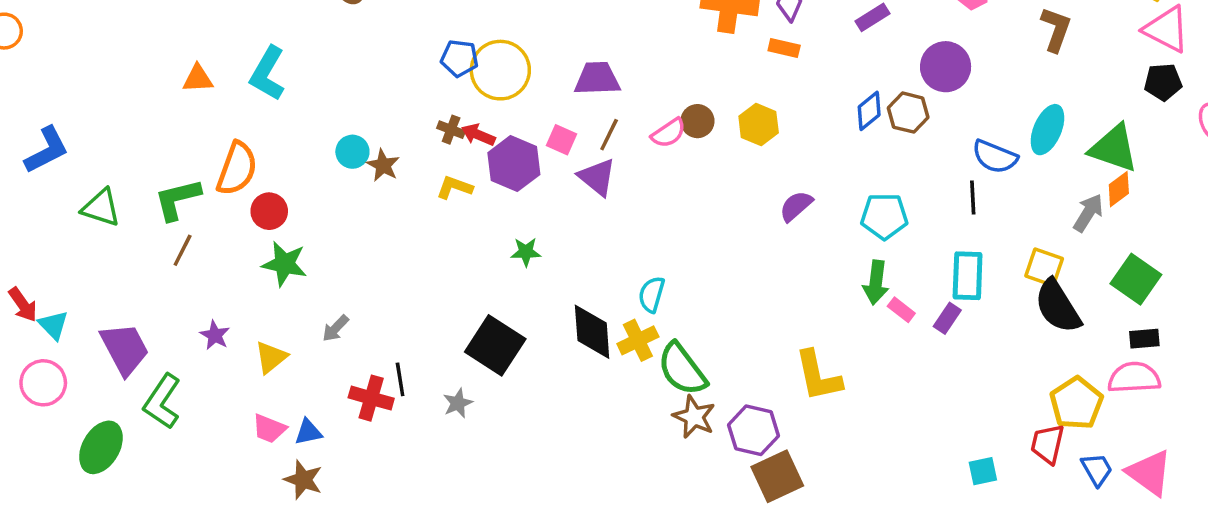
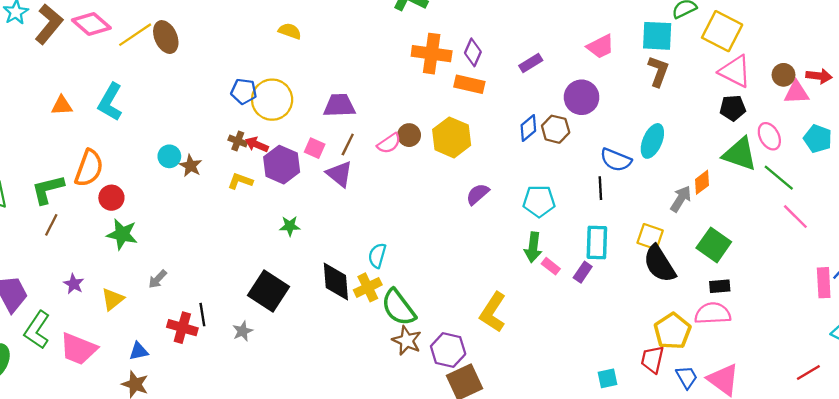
orange rectangle: (784, 48) -> (469, 84), size x1.4
yellow hexagon: (759, 124) -> (452, 137), size x1.4
green triangle: (1114, 148) -> (740, 154), moved
yellow L-shape: (818, 376) -> (493, 312), turned 45
pink trapezoid: (269, 429) -> (78, 349), moved, size x1.6

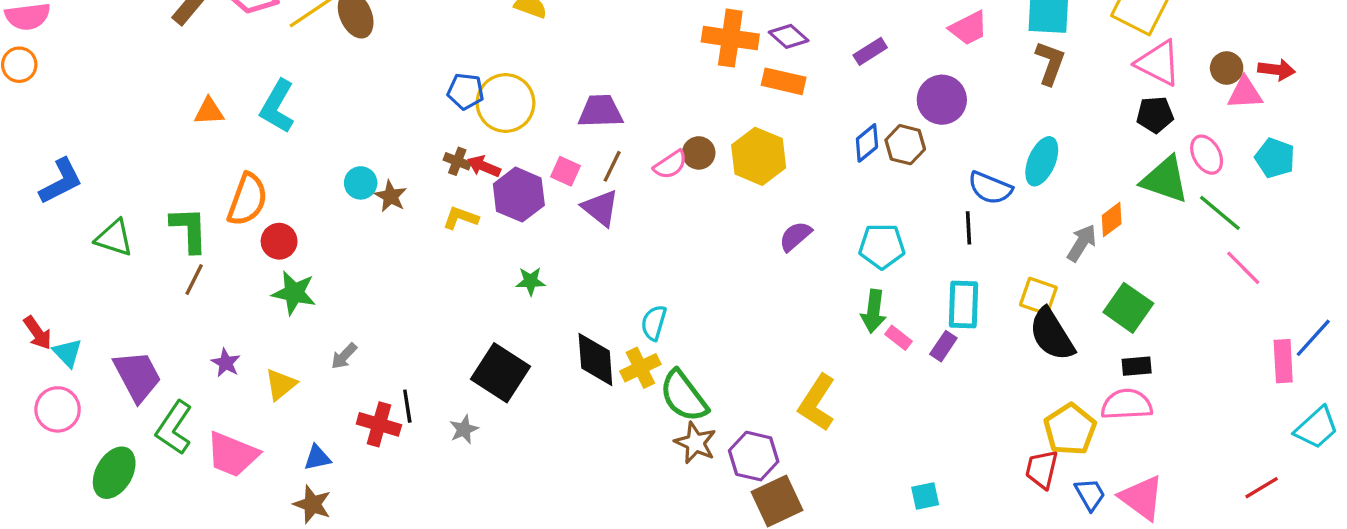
purple diamond: (473, 52) -> (789, 36), turned -72
green L-shape: (48, 189) -> (189, 230), turned 102
cyan square: (608, 378) -> (925, 496), moved

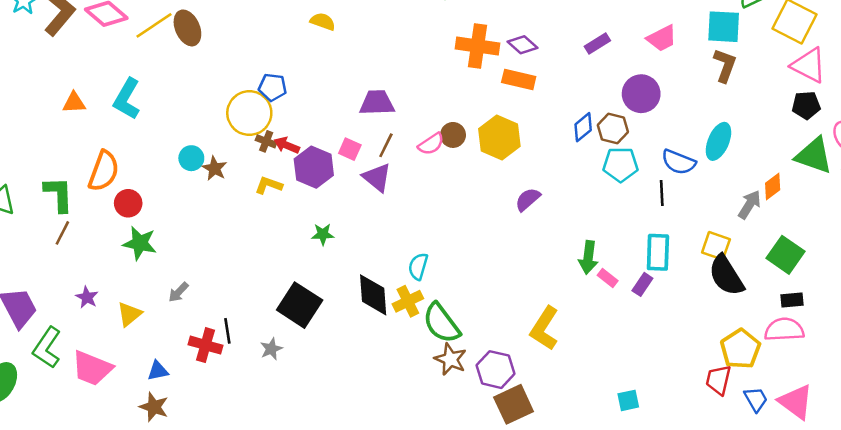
purple rectangle: (870, 51) -> (597, 43), moved
yellow circle: (506, 103) -> (249, 113), moved
cyan pentagon: (882, 246) -> (621, 165), moved

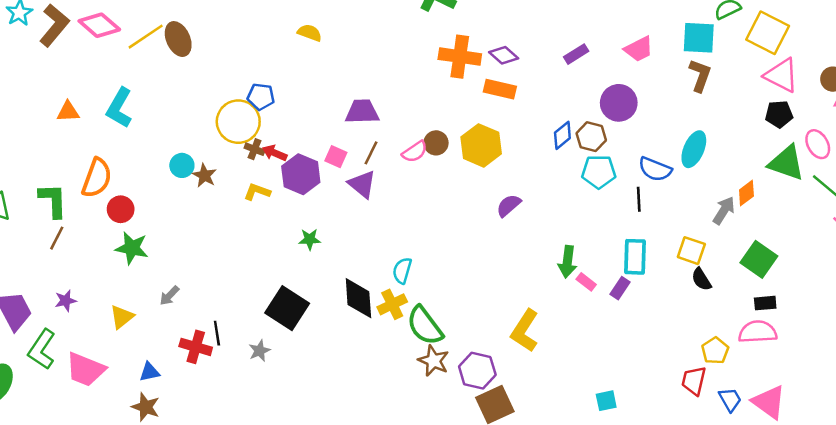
black semicircle: (726, 275) -> (701, 279), size x0.6
purple star: (87, 297) -> (66, 301), moved, turned 30
yellow pentagon: (740, 349) -> (715, 351), size x0.7

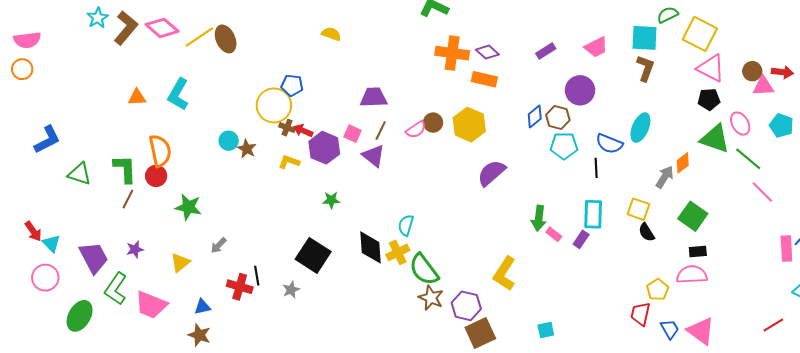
orange semicircle: (97, 178) -> (160, 151), turned -32
purple semicircle: (509, 205) -> (491, 173), size x1.4
red circle: (121, 209) -> (156, 176), moved
cyan square: (606, 401) -> (546, 330), moved

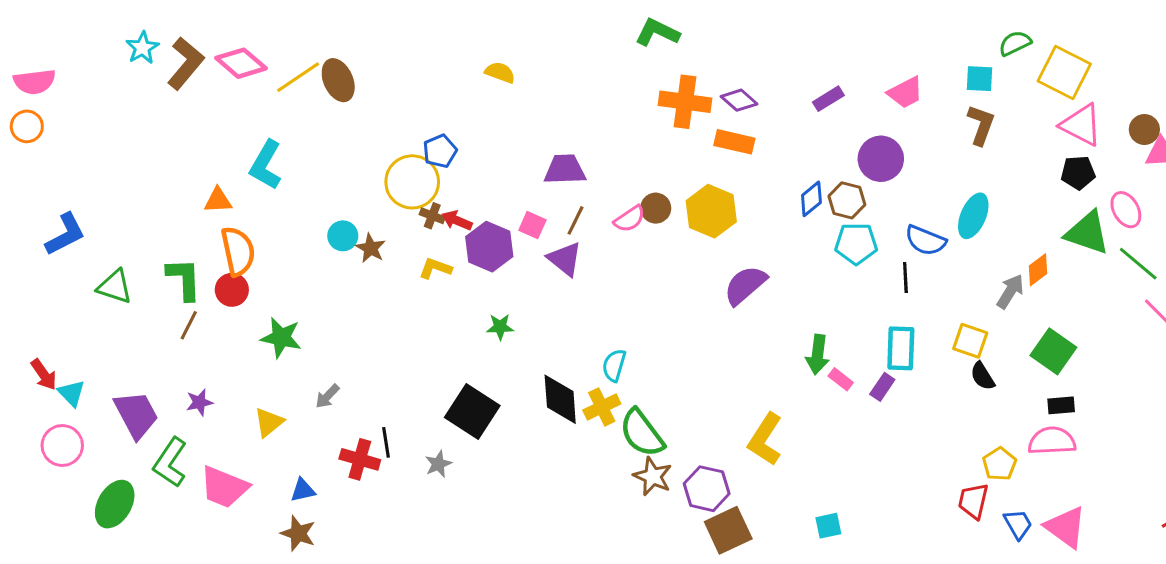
cyan square: (644, 38) -> (979, 79), size x0.7
blue pentagon: (292, 85) -> (440, 151), turned -30
orange triangle: (137, 97) -> (218, 200), moved

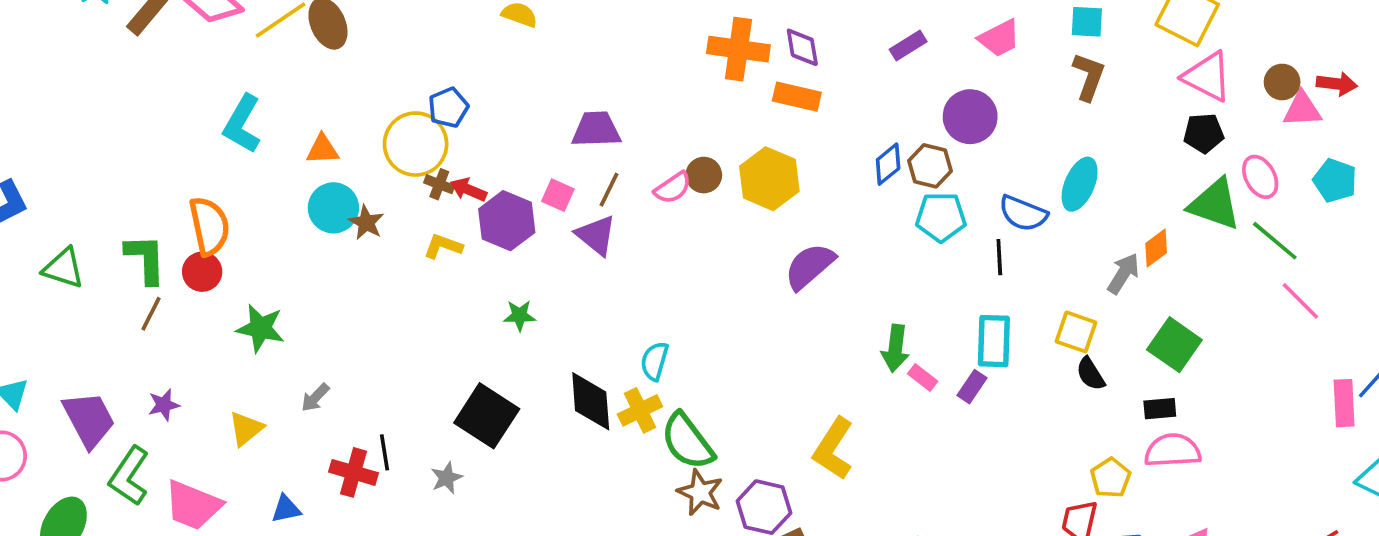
purple diamond: (739, 100) -> (802, 47), turned 39
orange triangle: (218, 200) -> (323, 149), moved
cyan circle: (343, 236) -> (333, 208), size x1.4
black rectangle: (1061, 405) -> (1160, 409), moved

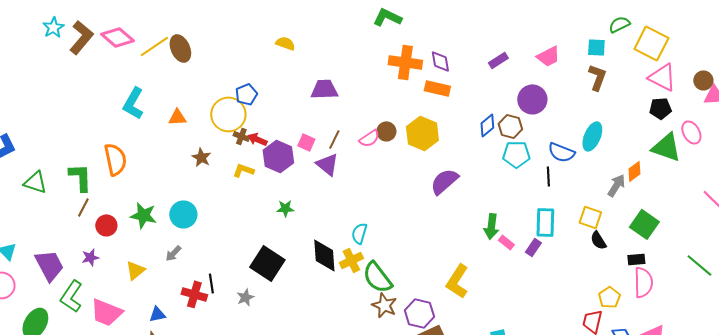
purple trapezoid: (596, 129) -> (324, 89), moved
cyan circle: (333, 208) -> (183, 214), moved
green line: (1275, 241) -> (699, 265), moved
red circle: (202, 272) -> (106, 225), moved
pink semicircle: (1173, 451) -> (643, 282), turned 92

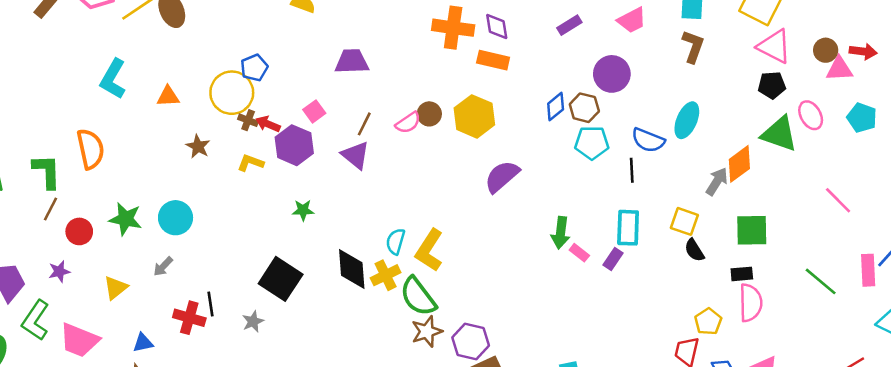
pink square: (306, 142) -> (314, 111), moved, turned 30
orange diamond: (634, 171) -> (739, 164), size x1.4
green square: (644, 224) -> (752, 230), turned -36
yellow L-shape: (457, 281) -> (429, 250), moved
brown star: (384, 305) -> (427, 331), turned 30

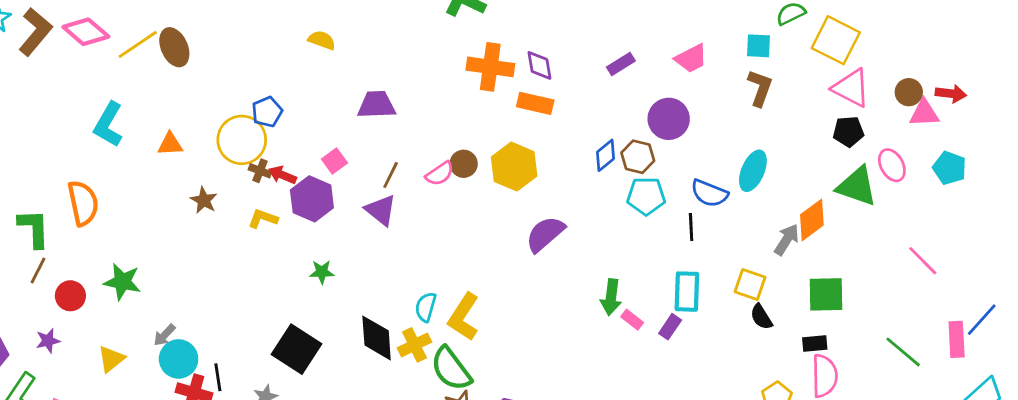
cyan circle: (176, 218) -> (179, 359), moved

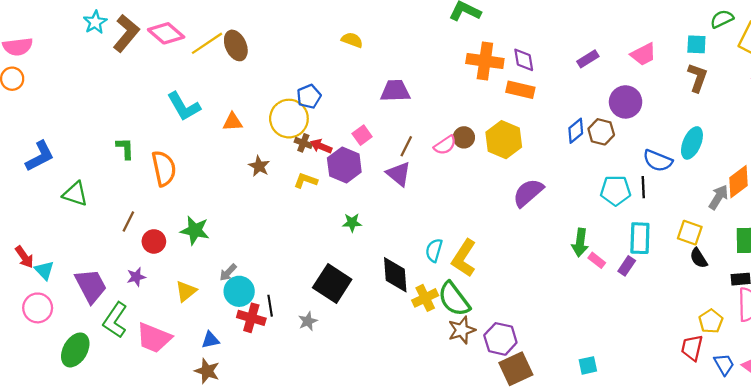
cyan L-shape: (108, 124) -> (184, 106), turned -60
cyan pentagon: (646, 196) -> (616, 191), moved
green L-shape: (34, 228) -> (125, 148), moved, size x0.7
yellow cross: (414, 345) -> (425, 298), moved

